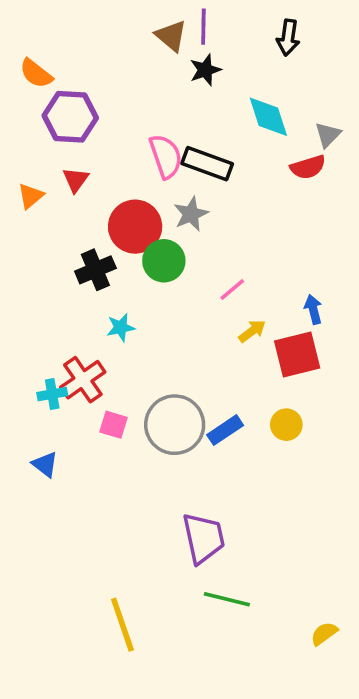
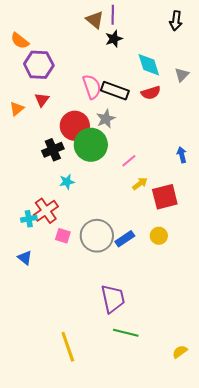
black arrow: (288, 38) -> (176, 21), moved
red semicircle: (308, 167) -> (151, 93), moved
green circle: (164, 261) -> (91, 145), size x1.4
blue arrow: (313, 309) -> (182, 155), moved

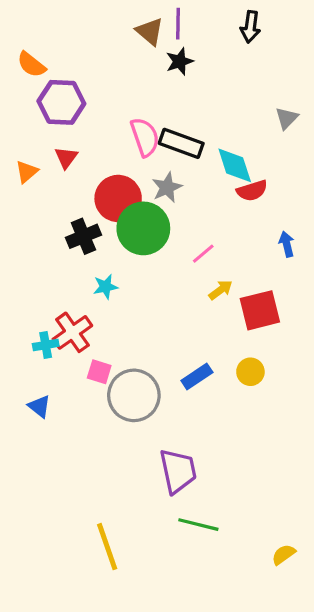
black arrow: (176, 21) -> (250, 27), moved
cyan diamond: (149, 65) -> (235, 165), moved
red semicircle: (151, 93) -> (252, 191), moved
gray circle: (97, 236) -> (134, 395), moved

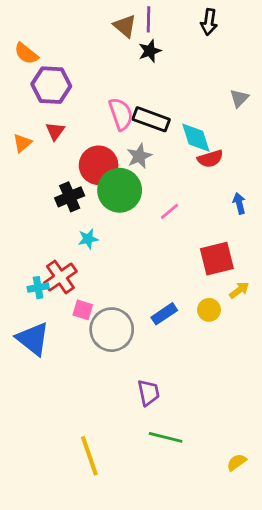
yellow arrow: (221, 290) -> (239, 290), moved
blue triangle: (39, 406) -> (33, 339), size x1.8
purple trapezoid: (178, 471) -> (149, 393), size x0.7

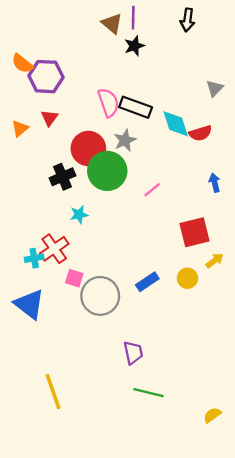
orange semicircle: (26, 54) -> (22, 64), moved
red semicircle: (210, 159) -> (200, 133), moved
yellow line: (89, 456) -> (53, 391), moved

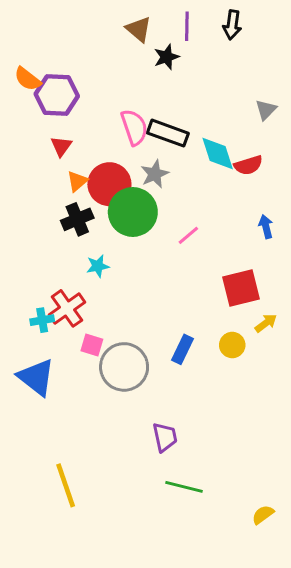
purple line: (133, 18) -> (187, 26), moved
orange triangle: (20, 128) -> (77, 181), moved
blue rectangle: (147, 282) -> (183, 349), turned -30

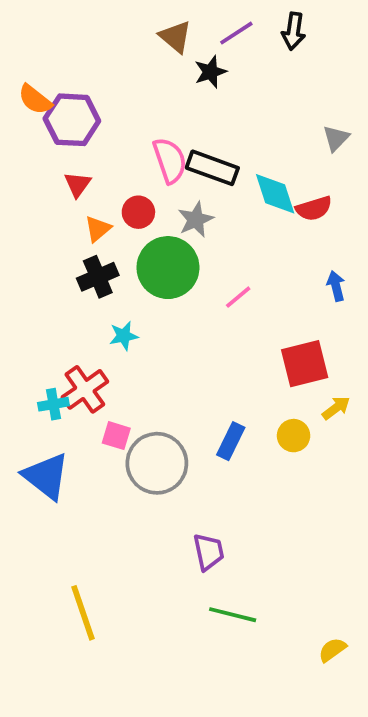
purple line: (187, 26) -> (236, 33), turned 56
red circle: (109, 184) -> (138, 212), moved, size x0.6

